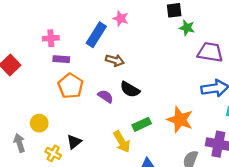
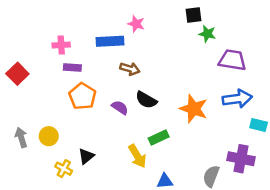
blue rectangle: (96, 35) -> (110, 41), turned 55
orange star: (180, 120) -> (194, 109), moved
gray arrow: (19, 143) -> (21, 137), moved

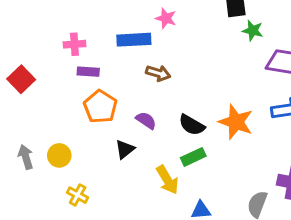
black semicircle: (146, 100) -> (192, 125), moved
black triangle: (86, 156) -> (125, 149), moved

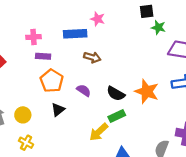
black triangle: (125, 149) -> (58, 110), moved
yellow arrow: (167, 180) -> (99, 132), turned 78
yellow cross: (78, 195) -> (26, 143), moved

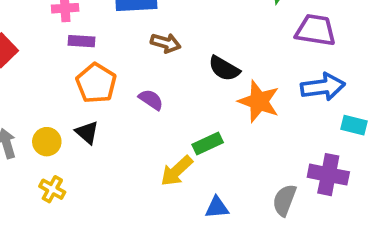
black semicircle: (116, 94) -> (224, 69), moved
black triangle: (58, 110) -> (87, 133), moved, turned -40

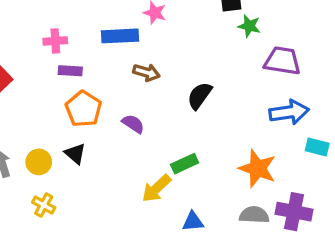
black semicircle: (224, 69) -> (200, 96), turned 96
orange star: (259, 101) -> (258, 169), moved
purple cross: (328, 175) -> (294, 212), moved
gray semicircle: (284, 200) -> (254, 215), turned 72

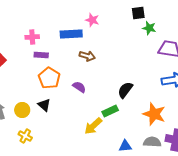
black semicircle: (200, 96) -> (125, 90), moved
blue triangle: (193, 222) -> (125, 146), moved

